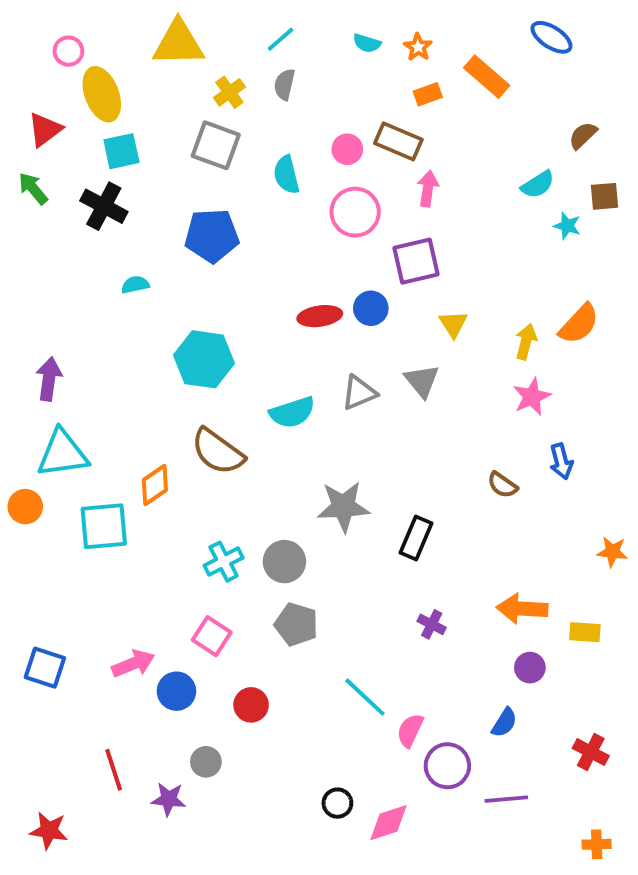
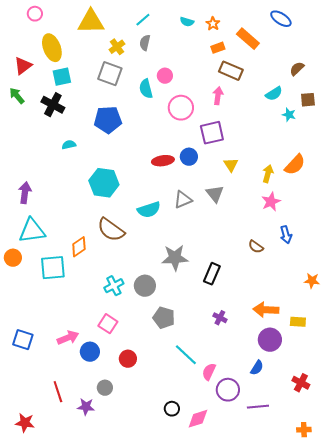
pink circle: (68, 51) -> (35, 14), moved
brown rectangle: (398, 141) -> (231, 71), moved
pink circle: (347, 149) -> (165, 76), moved
gray pentagon: (296, 624) -> (164, 318), moved
purple circle: (530, 668) -> (270, 340), size x1.5

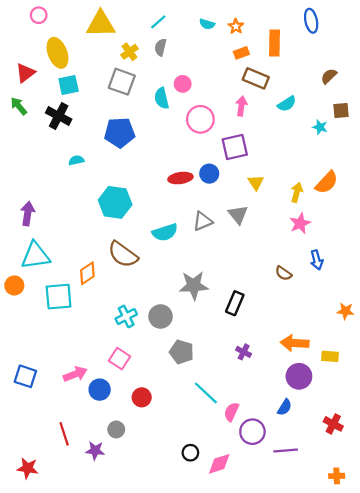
blue ellipse: (281, 19) -> (311, 21), turned 45
orange rectangle: (248, 39) -> (275, 43), turned 50
cyan semicircle: (274, 94) -> (287, 104), moved

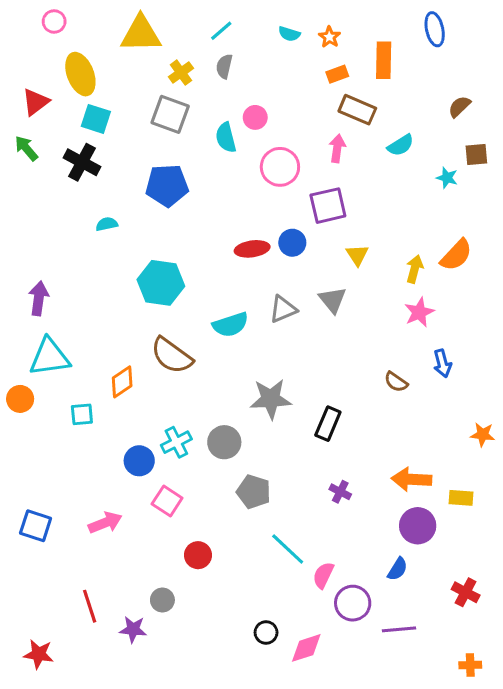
cyan square: (69, 85) -> (96, 119), turned 30
cyan square: (59, 297) -> (82, 414), size x0.6
blue circle: (100, 390) -> (139, 461), moved

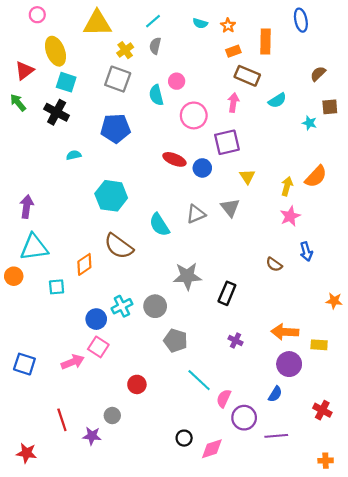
red ellipse: (252, 249) -> (174, 159), moved, turned 30
cyan semicircle: (230, 325) -> (159, 225), turned 75
pink square: (167, 501) -> (98, 347), moved

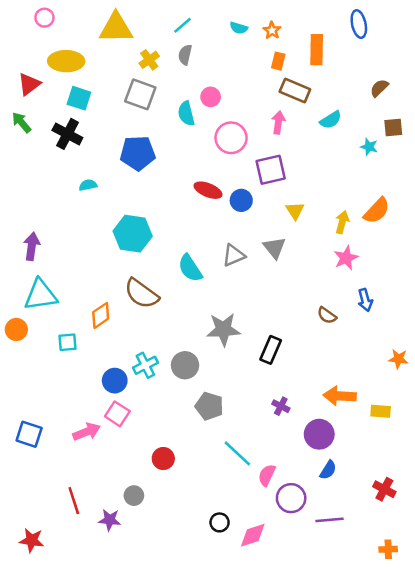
yellow ellipse: (55, 51) -> (66, 61), turned -68
orange rectangle: (233, 51) -> (278, 61), turned -56
purple circle: (289, 364) -> (319, 434), moved

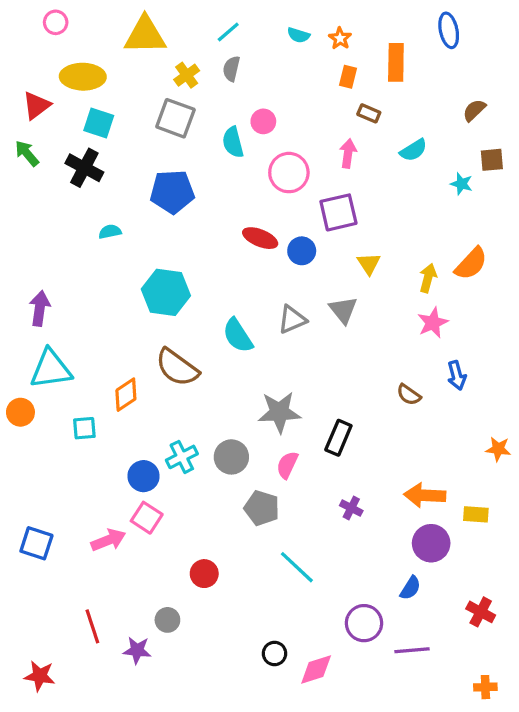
brown rectangle: (295, 90) -> (369, 113), size x0.6
purple circle: (319, 434) -> (431, 543), moved
pink semicircle: (267, 475) -> (287, 465), moved

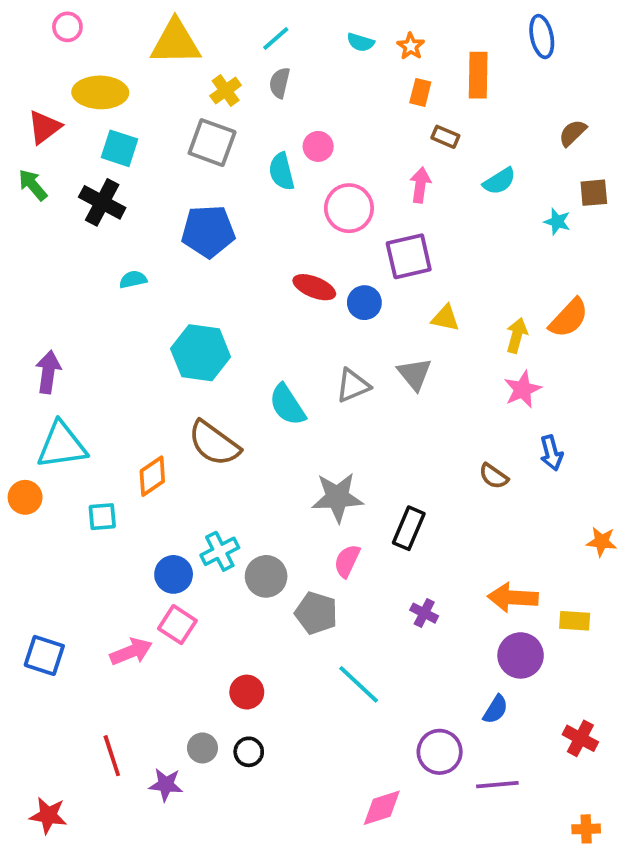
yellow triangle: (369, 264) -> (445, 318), turned -45
gray circle: (231, 457) -> (266, 576), moved
black circle: (275, 653) -> (249, 752), moved

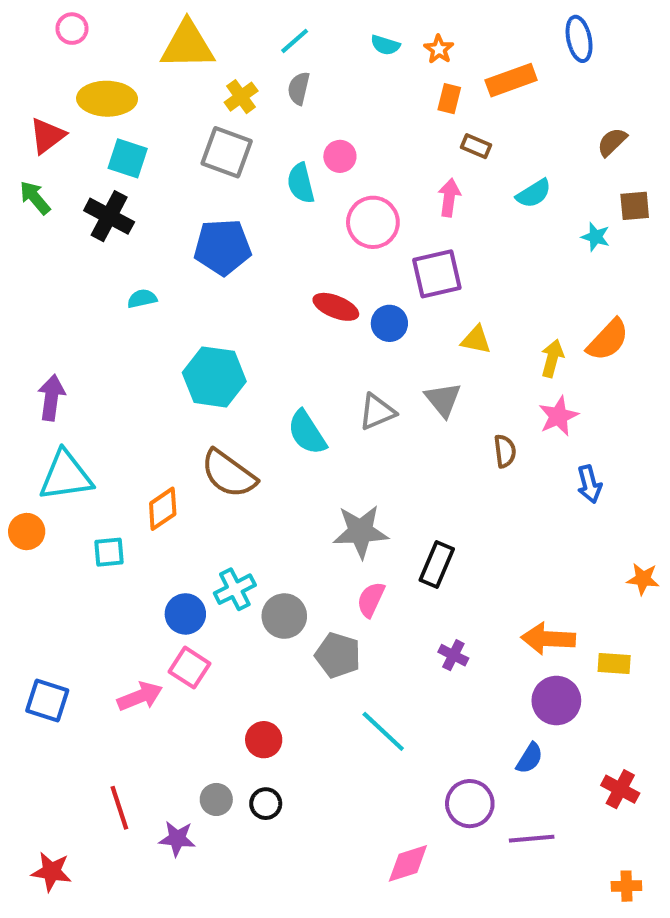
orange rectangle: (478, 75) -> (511, 80), turned 69
brown semicircle: (494, 476) -> (505, 451), moved, turned -132

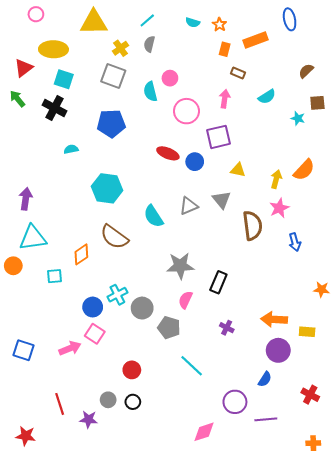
brown semicircle: (505, 451) -> (252, 226), size x1.8

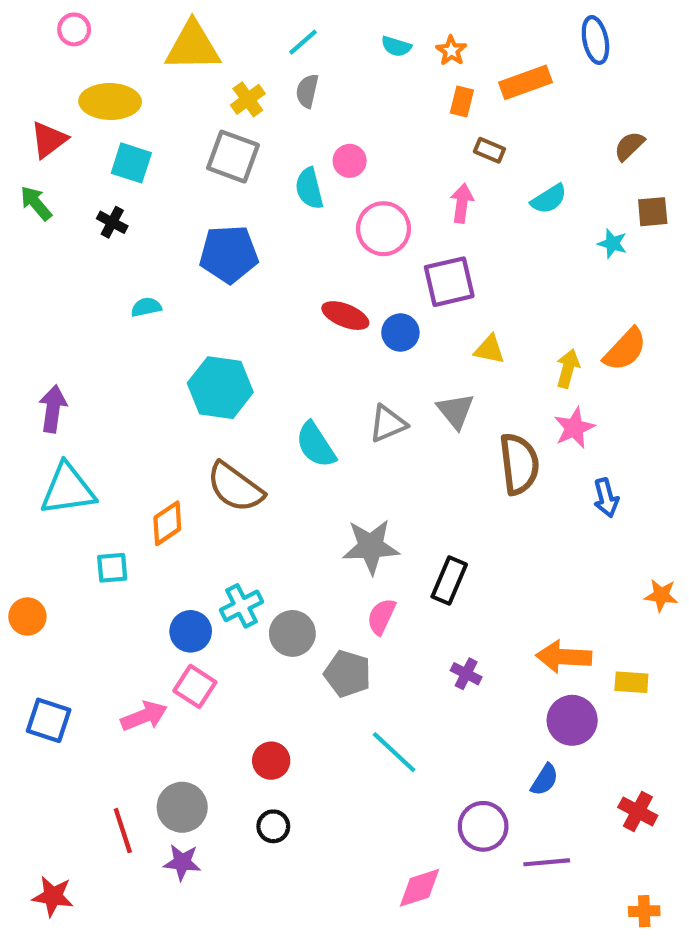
black cross: (55, 108) -> (112, 222), size x0.6
orange circle: (13, 266) -> (27, 617), moved
gray circle: (108, 400) -> (182, 807), moved, size x1.5

